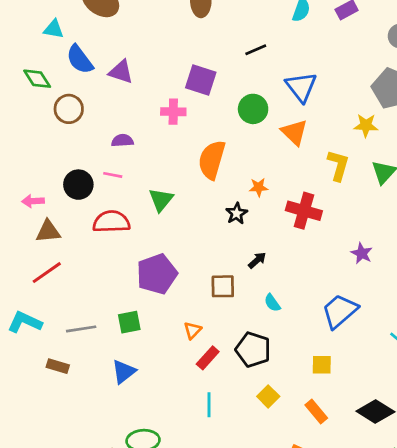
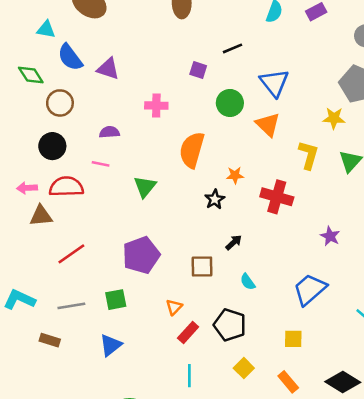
purple square: (201, 80) -> (198, 70), moved, size x0.6
black circle: (78, 185) -> (52, 146), moved
red semicircle: (111, 222) -> (66, 187), moved
red line: (47, 273) -> (71, 254), moved

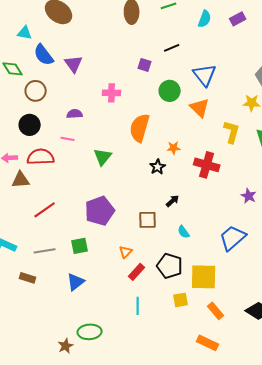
purple triangle: (108, 69) -> (74, 64), turned 36
yellow square: (293, 339) -> (204, 277), moved, size x1.8
yellow square: (244, 368) -> (181, 300), turned 35

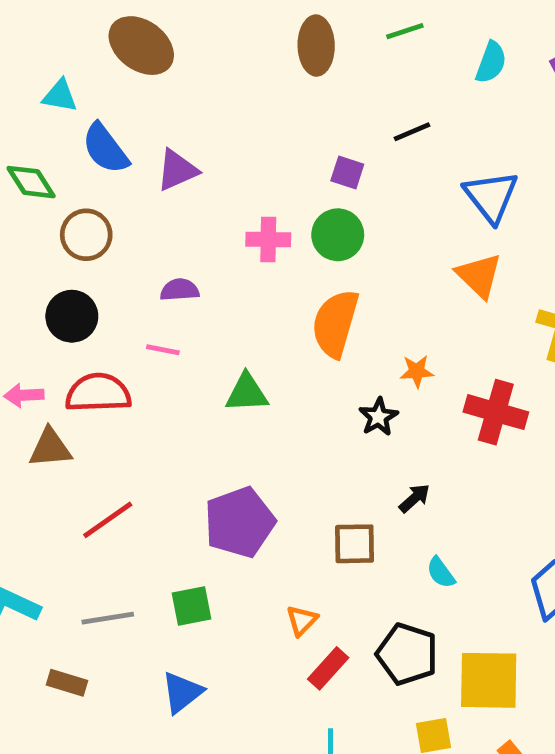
purple triangle: (74, 64) -> (177, 170), turned 42
green circle: (170, 91) -> (338, 235), moved
green triangle: (103, 157) -> (247, 393), turned 48

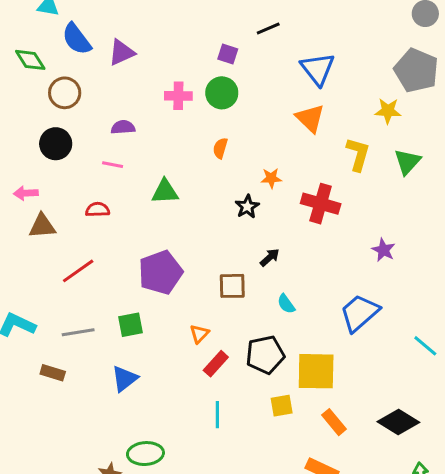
orange semicircle: (335, 323) -> (220, 148), size x0.5
red semicircle: (98, 393) -> (98, 210), moved, size x0.6
black pentagon: (407, 654) -> (265, 355), turned -30

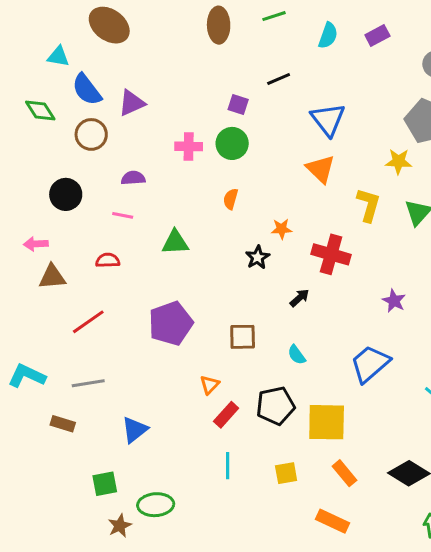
brown circle: (65, 93) -> (91, 134), moved
black arrow: (270, 257) -> (300, 298), moved
green square: (130, 325) -> (105, 484), moved
yellow square: (282, 406) -> (286, 473), moved

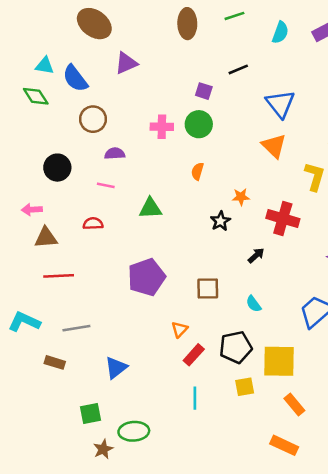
cyan triangle: (58, 57) -> (45, 66), moved
purple triangle: (132, 103) -> (126, 63), moved
brown circle: (91, 134) -> (93, 119), moved
red line: (88, 322) -> (59, 276), moved, turned 32
yellow square: (286, 473) -> (245, 387), moved

